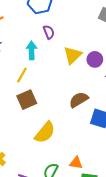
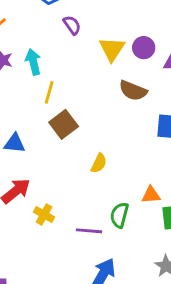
cyan arrow: (32, 50) -> (33, 62), moved
brown semicircle: (79, 100) -> (133, 91), moved, turned -114
yellow semicircle: (45, 132) -> (99, 163), size x0.6

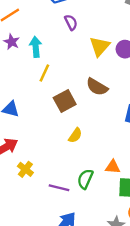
brown semicircle: (133, 91) -> (97, 87), moved
brown square: (64, 124) -> (65, 101), moved

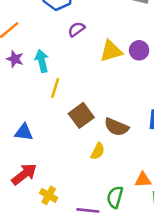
purple semicircle: (71, 22) -> (76, 29), turned -91
yellow triangle: (100, 46) -> (111, 51), turned 40
brown semicircle: (97, 87) -> (116, 127), moved

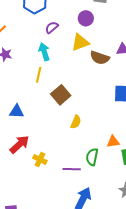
purple circle: (139, 50) -> (86, 18), moved
cyan arrow: (42, 61) -> (44, 52), moved
brown semicircle: (116, 127) -> (100, 58), moved

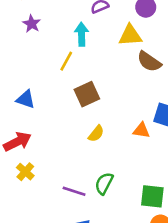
orange triangle: (113, 142) -> (141, 130), moved
yellow cross: (40, 160) -> (25, 172), moved

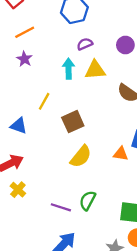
yellow triangle: (130, 35) -> (95, 70), moved
yellow line: (66, 61) -> (44, 101), moved
yellow semicircle: (96, 134) -> (81, 156), size x1.5

